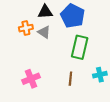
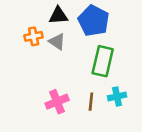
cyan cross: (100, 75) -> (117, 96), moved
pink cross: (31, 79) -> (57, 102), moved

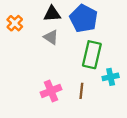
orange cross: (34, 36) -> (15, 23), moved, turned -35
cyan cross: (117, 96) -> (111, 77), moved

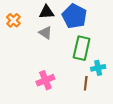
brown line: (81, 91) -> (86, 83), moved

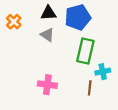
blue pentagon: (74, 16) -> (78, 17), turned 30
pink cross: (45, 80) -> (47, 85), turned 30

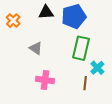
gray triangle: (47, 35) -> (36, 48), moved
cyan cross: (103, 72) -> (97, 68), turned -32

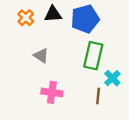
orange cross: (13, 21) -> (26, 18), moved

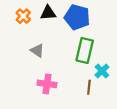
blue pentagon: (85, 19) -> (77, 17), turned 30

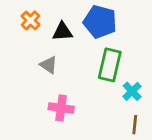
black triangle: (48, 13) -> (63, 32), moved
brown line: (89, 87) -> (135, 125), moved

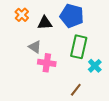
pink cross: (61, 108) -> (47, 63), moved
brown line: (135, 125) -> (76, 90), moved, turned 32

